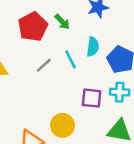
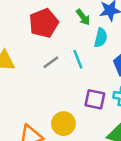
green arrow: (62, 22) -> (83, 17), moved
cyan semicircle: (93, 47) -> (101, 38), moved

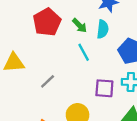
green arrow: (83, 17) -> (80, 26), moved
gray line: (51, 62) -> (48, 81), moved

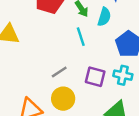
gray line: (48, 81) -> (59, 72), moved

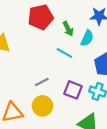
cyan line: (81, 37) -> (64, 53), turned -49

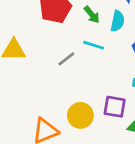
gray line: (42, 82) -> (66, 59), moved
purple square: (73, 90) -> (115, 107), moved

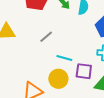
cyan line: (94, 45) -> (64, 58), moved

